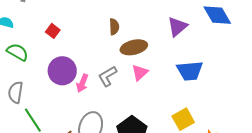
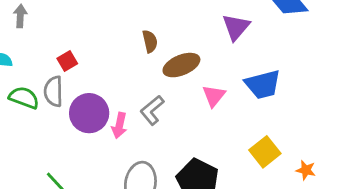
red square: (53, 31) -> (67, 61), turned 32
pink triangle: (140, 73) -> (214, 96), moved
gray semicircle: (16, 92) -> (53, 91), moved

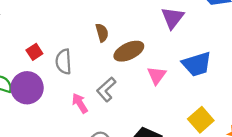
gray semicircle: (53, 91) -> (64, 62), moved
purple circle: (89, 113) -> (27, 88), moved
pink arrow: (119, 125) -> (80, 103), turned 138

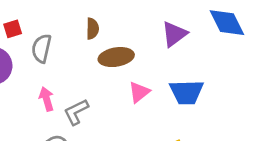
gray L-shape: (106, 89) -> (76, 112), moved

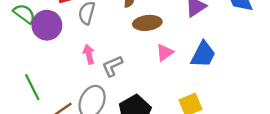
blue trapezoid: (186, 92) -> (203, 54), turned -64

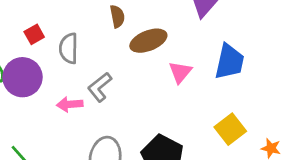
pink arrow: (89, 54) -> (70, 104), moved, turned -66
gray L-shape: (112, 66) -> (100, 87), moved

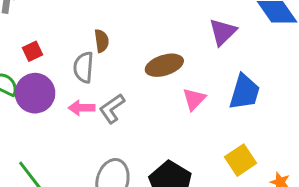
brown semicircle: (117, 16) -> (102, 41), moved
red square: (34, 34) -> (32, 51), moved
pink arrow: (70, 104) -> (82, 108), moved

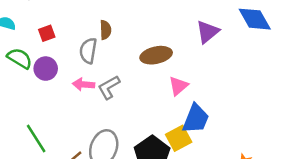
blue trapezoid: (245, 92) -> (196, 119), moved
purple circle: (35, 93) -> (46, 69), size x0.7
yellow square: (241, 160) -> (179, 138), moved

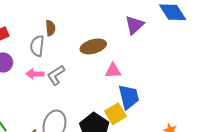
pink triangle: (178, 86) -> (113, 71), turned 42
blue trapezoid: (196, 119) -> (129, 97), turned -32

